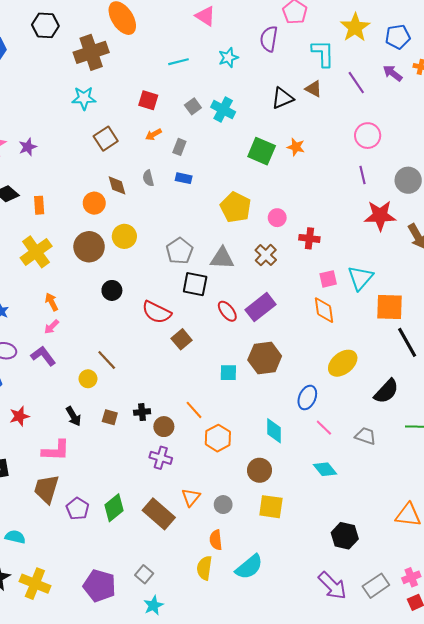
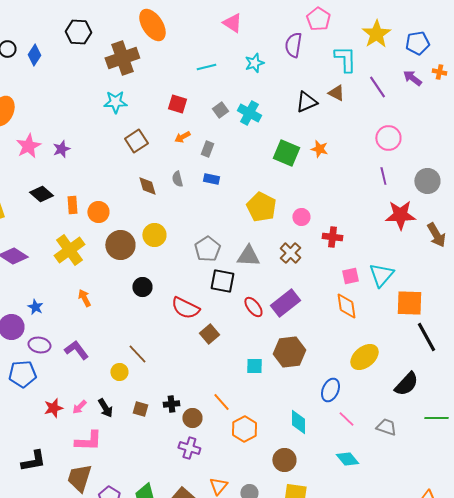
orange circle: (94, 203) -> (98, 212), moved
pink arrow: (52, 327) -> (79, 407), moved

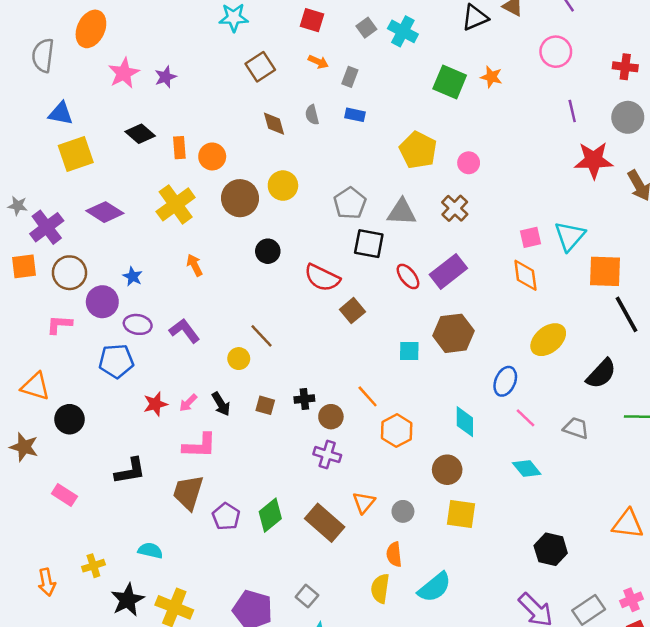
orange arrow: (182, 137) -> (318, 62), turned -126
pink circle: (388, 138) -> (556, 52), moved
red cross: (332, 237) -> (625, 67), moved

